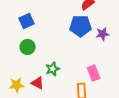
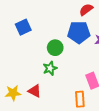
green circle: (28, 47) -> (55, 48), moved
green star: (53, 69) -> (50, 68), moved

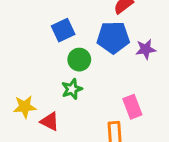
blue square: (23, 27) -> (63, 30), moved
yellow star: (13, 93) -> (25, 107), moved

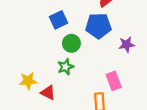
purple star: (146, 49) -> (127, 45), moved

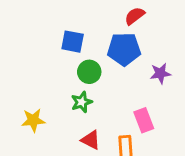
blue square: (59, 20) -> (73, 42), turned 36
red triangle: (48, 93) -> (91, 140), moved

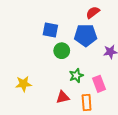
green star: (82, 102) -> (76, 76), moved
red triangle: (91, 140) -> (63, 97), turned -40

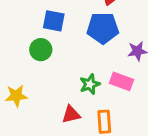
green circle: (62, 51) -> (41, 50), moved
pink rectangle: (99, 84) -> (121, 81), moved, turned -49

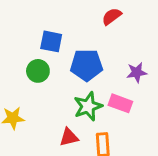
blue pentagon: (103, 28) -> (87, 65), moved
green star: (90, 84) -> (88, 106), size x1.4

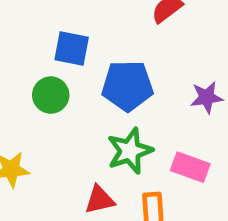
pink rectangle: (120, 103) -> (190, 167), moved

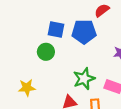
blue pentagon: (127, 86) -> (84, 32), moved

